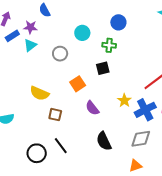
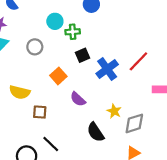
green cross: (109, 45) -> (73, 32), moved
yellow star: (124, 100) -> (114, 111), moved
blue cross: (145, 110) -> (107, 69), moved

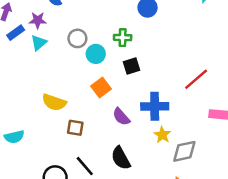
cyan circle: (55, 21) -> (96, 54), moved
gray circle: (35, 47) -> (77, 38), moved
blue cross: (107, 69) -> (155, 106), moved, turned 30
black semicircle: (96, 132) -> (121, 158), moved

